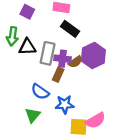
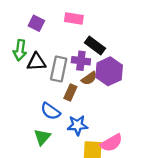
black rectangle: (70, 29) -> (95, 45), moved
purple cross: (62, 59) -> (81, 61), moved

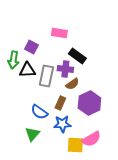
purple square: (36, 23) -> (31, 47), moved
purple hexagon: (109, 71) -> (89, 103), moved
brown rectangle: (70, 92) -> (60, 103), moved

